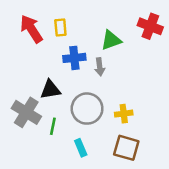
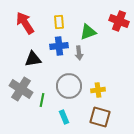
yellow rectangle: (60, 28) -> (59, 22), moved
black triangle: (50, 90) -> (33, 59), moved

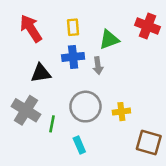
brown square: (100, 117) -> (149, 143), moved

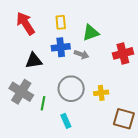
red cross: (147, 26) -> (123, 53), moved, turned -36
gray arrow: (98, 66) -> (81, 54), turned -64

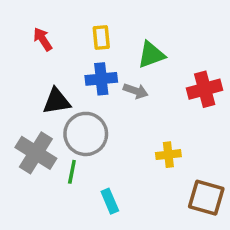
red arrow: (25, 23) -> (43, 39), size x0.6
gray circle: (71, 89) -> (86, 134), moved

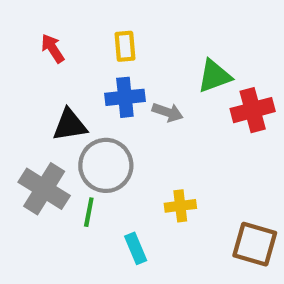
green triangle: (151, 55) -> (214, 76), moved
yellow cross: (168, 155) -> (180, 206), moved

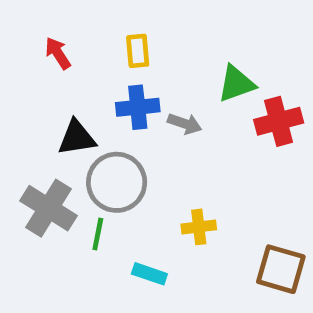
cyan rectangle: (136, 248) -> (149, 274), turned -48

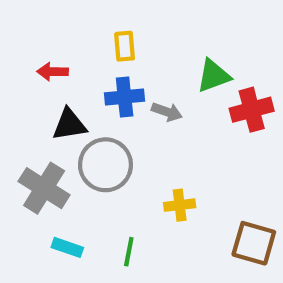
red arrow: (58, 53) -> (53, 72), moved, turned -56
green line: (98, 234) -> (129, 252), moved
cyan rectangle: (149, 274) -> (67, 247), moved

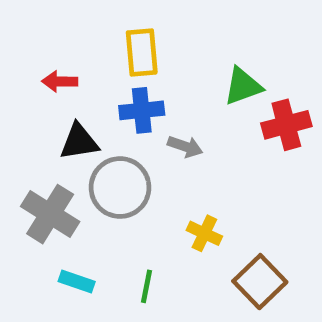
yellow rectangle: (125, 46) -> (142, 53), size x1.4
gray arrow: (167, 112) -> (185, 147), moved
yellow cross: (180, 205) -> (204, 233), turned 32
brown square: (254, 243) -> (260, 282), moved, turned 30

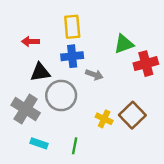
brown square: (260, 282) -> (132, 115), moved

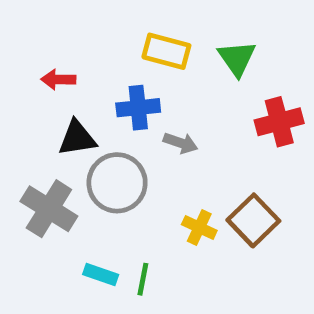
yellow rectangle: (72, 27) -> (166, 51), moved, turned -70
green triangle: (124, 44) -> (237, 58), moved, turned -45
cyan rectangle: (39, 143) -> (101, 274), moved

